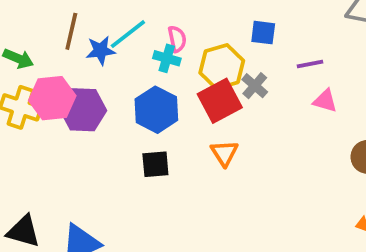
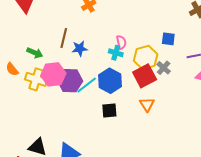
cyan line: (128, 34) -> (87, 85), moved

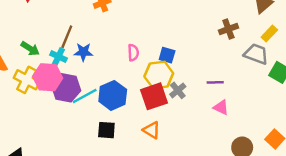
blue square: (168, 39) -> (167, 55), moved
cyan cross: (116, 53) -> (59, 57), moved
orange triangle: (147, 104) -> (151, 130), turned -35

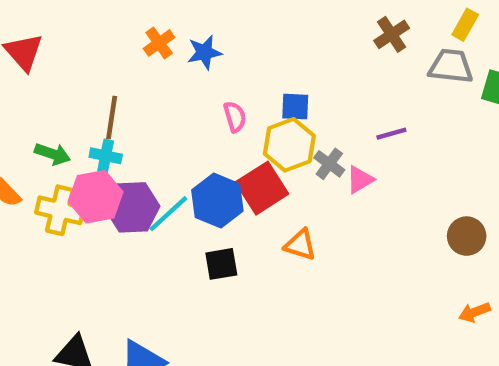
blue star: (83, 52) -> (204, 52), moved
red square: (154, 96) -> (262, 188), moved
pink triangle: (221, 107) -> (360, 180), moved, turned -42

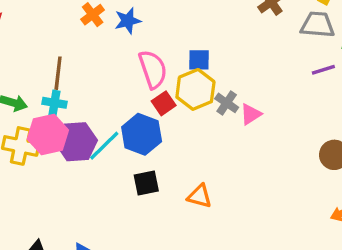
pink semicircle: (235, 117) -> (153, 69), size x1.6
purple line: (391, 134) -> (323, 70), moved
red square: (262, 188) -> (164, 103), moved, size x0.6
orange triangle: (300, 245) -> (200, 196), moved

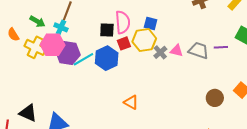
gray trapezoid: (318, 25) -> (199, 50), moved
pink triangle: (251, 114) -> (176, 51), moved, turned 32
black square: (146, 183) -> (107, 30), moved

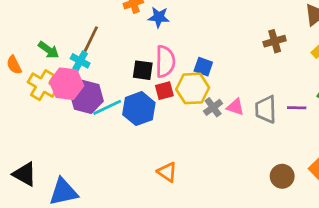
gray trapezoid: (199, 50) -> (266, 109), turned -115

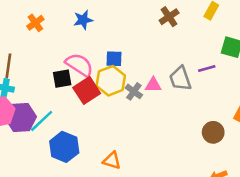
blue star: (159, 17) -> (83, 20), moved
pink semicircle: (165, 61) -> (79, 65), turned -40
red square: (164, 91) -> (87, 90), size x1.5
blue hexagon: (139, 109) -> (64, 147), moved

